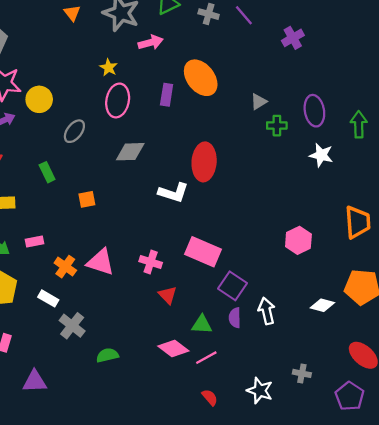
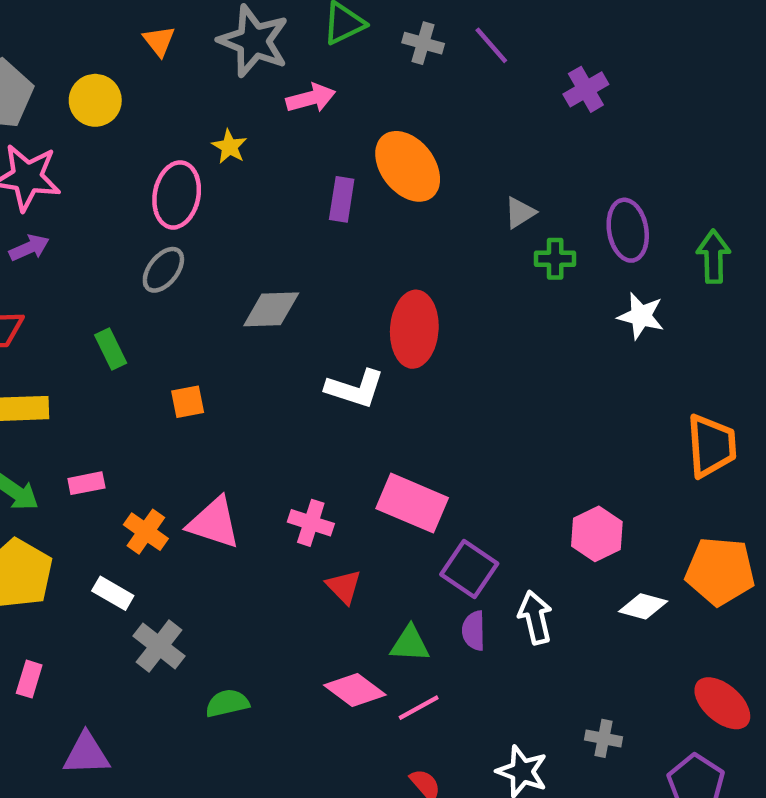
yellow circle: (39, 99) -> (95, 100), moved
pink ellipse: (118, 100) -> (177, 195), moved
pink hexagon: (298, 240) -> (597, 534), moved

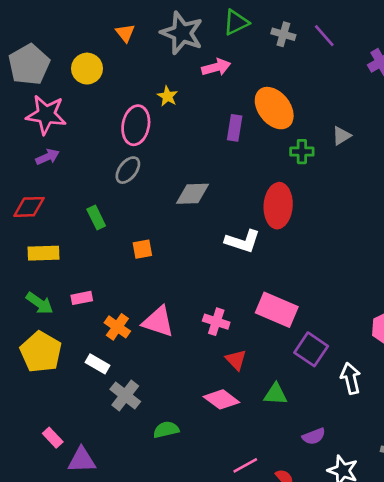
green cross: (555, 259) -> (302, 152), moved
purple semicircle: (474, 631) -> (314, 436), moved, turned -110
pink rectangle: (29, 679) -> (53, 438), moved, turned -60
pink diamond: (355, 690) -> (221, 399), moved
pink line: (419, 708) -> (245, 465), moved

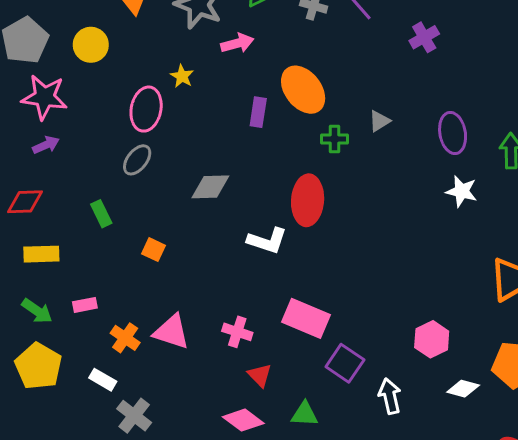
orange square: (142, 249) -> (154, 250), turned 36

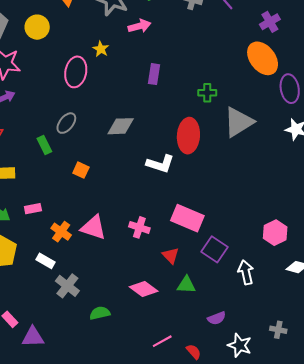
orange ellipse: (303, 90) -> (263, 58), moved
gray triangle: (379, 121) -> (239, 122), moved, size x2.0
gray ellipse: (137, 160) -> (66, 123), moved
red triangle: (260, 375) -> (171, 256), moved

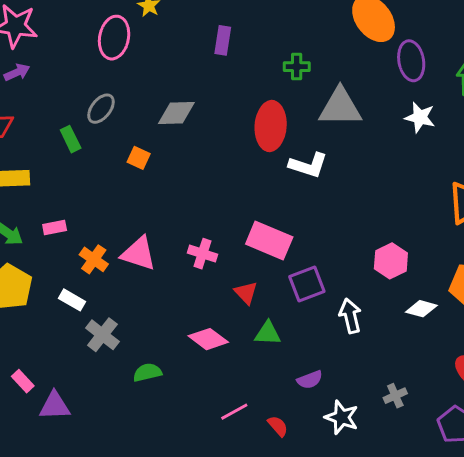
gray triangle: (239, 122) -> (340, 107), turned 32
white L-shape: (160, 164) -> (308, 165), moved
orange square: (81, 170) -> (139, 158), moved
purple square: (215, 249) -> (307, 284), turned 35
gray cross: (278, 330) -> (395, 396), turned -35

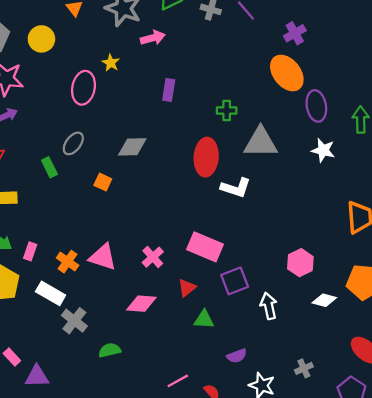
pink rectangle: (55, 227) -> (30, 251), moved, turned -60
pink cross: (202, 254) -> (153, 257), turned 30
red triangle: (246, 293) -> (187, 288), turned 36
white rectangle: (72, 300) -> (51, 293), size x1.4
pink diamond: (208, 339) -> (141, 304), moved, turned -32

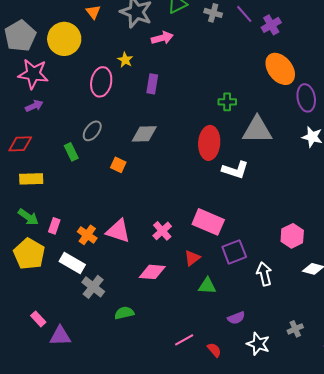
purple cross: (295, 33) -> (271, 25), moved
yellow circle: (41, 39) -> (64, 39), size x1.4
purple rectangle: (169, 90) -> (152, 84), moved

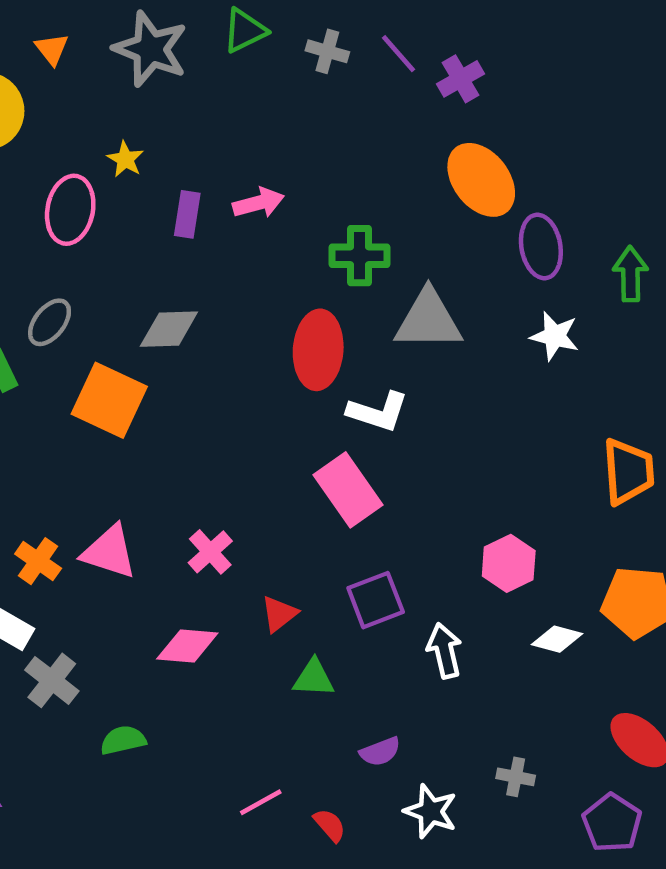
pink arrow: (162, 38) -> (258, 203), moved
green cross: (227, 102) -> (359, 256), size x1.4
orange square: (118, 165) -> (109, 400), size x2.0
pink rectangle: (208, 222) -> (348, 490), moved, turned 32
gray cross: (295, 329) -> (516, 777), turned 35

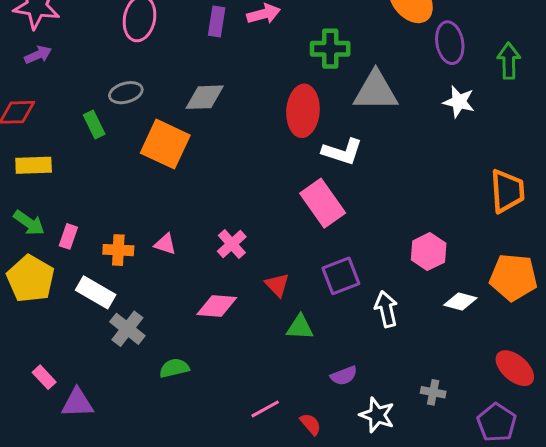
gray ellipse: (50, 322) -> (126, 93), turned 36
pink triangle: (109, 552) -> (165, 244), size x0.6
orange cross: (38, 561) -> (118, 250), turned -32
red triangle: (279, 614) -> (277, 285), turned -36

